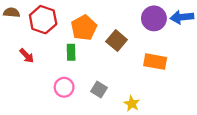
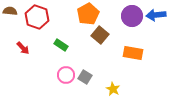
orange pentagon: (84, 28) -> (88, 14), moved
green rectangle: (71, 52) -> (61, 45), turned -56
pink circle: (64, 87) -> (66, 75), moved

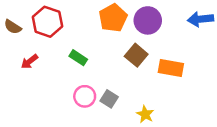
brown semicircle: (10, 11) -> (13, 27), moved, turned -152
purple circle: (132, 16) -> (148, 20), moved
brown square: (100, 35) -> (136, 55), moved
red arrow: (23, 48) -> (29, 62), turned 96

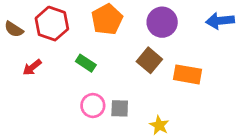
orange pentagon: (113, 18) -> (107, 19), moved
gray square: (109, 99) -> (120, 108), turned -30

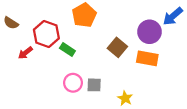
blue arrow: (220, 21) -> (173, 16), turned -35
purple circle: (162, 22) -> (149, 32), moved
red hexagon: (52, 24) -> (46, 34), moved

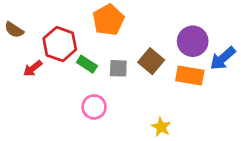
blue arrow: (173, 16) -> (223, 58), moved
gray square: (94, 85) -> (118, 68), moved

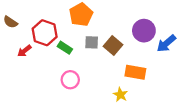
gray square: (118, 68) -> (92, 42), moved
orange rectangle: (190, 76) -> (135, 72), moved

